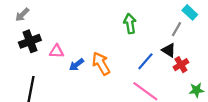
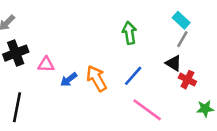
cyan rectangle: (190, 12) -> (181, 20), moved
blue line: (145, 61) -> (133, 76), moved
red cross: (181, 65) -> (187, 80), turned -32

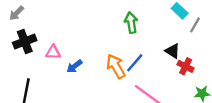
gray line: (182, 39) -> (195, 25), moved
orange arrow: (97, 78) -> (116, 66), moved

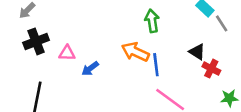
gray line: (195, 25) -> (222, 23), turned -63
blue line: (135, 63) -> (156, 65), turned -48
orange arrow: (116, 66) -> (135, 52), moved, turned -35

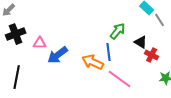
green arrow: (152, 21) -> (118, 31), moved, turned 48
orange arrow: (135, 52) -> (93, 62), moved
blue arrow: (90, 69) -> (58, 55), size x1.5

